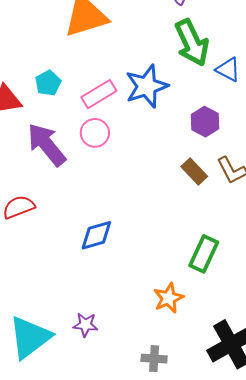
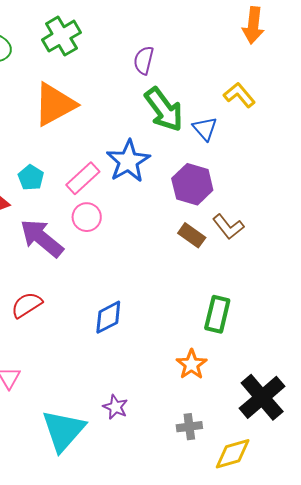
blue triangle: (228, 70) -> (205, 129), turned 32
purple hexagon: (205, 122) -> (192, 184), size x1.4
purple star: (85, 325) -> (115, 407), turned 30

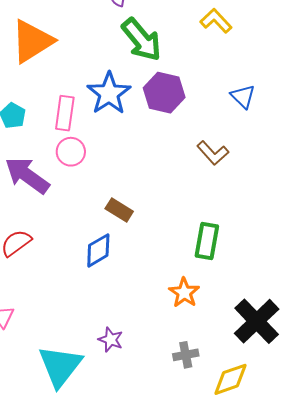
blue triangle: (205, 129) -> (243, 96), moved
pink rectangle: (83, 178) -> (65, 113), turned -36
purple hexagon: (192, 184) -> (164, 93), moved
brown rectangle: (192, 235) -> (119, 210), moved

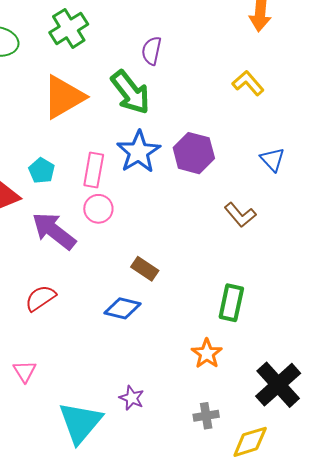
green arrow: (142, 40) -> (130, 92), moved
blue diamond: (98, 250) -> (122, 308), turned 42

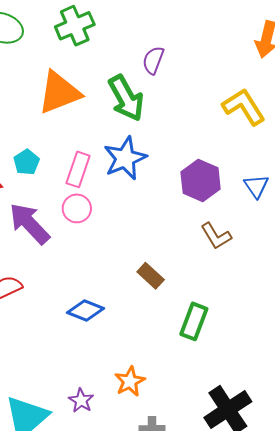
yellow L-shape: (248, 83) -> (244, 107), size x1.4
purple hexagon: (194, 153) -> (201, 181), moved
brown rectangle: (145, 269) -> (151, 276), moved
orange star: (207, 354) -> (130, 381), moved

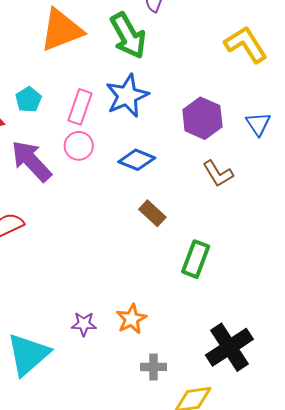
blue diamond: (85, 311) -> (137, 160), moved
purple star: (81, 400) -> (84, 324), moved, turned -30

